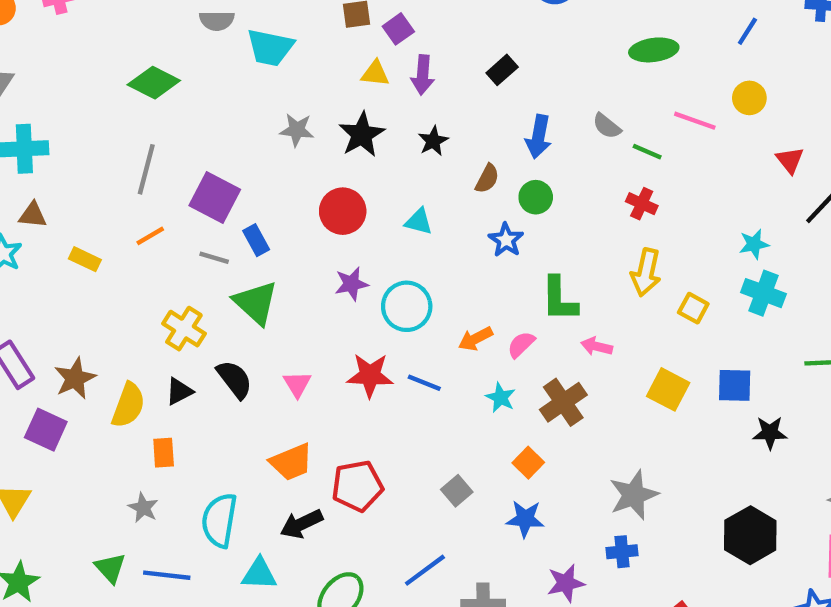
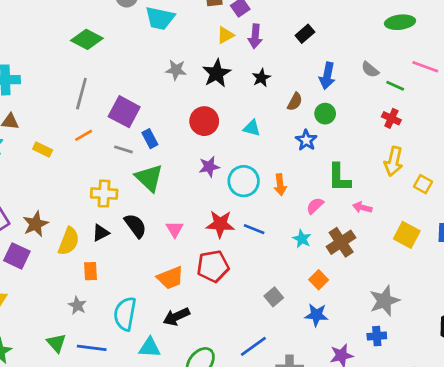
yellow triangle: (375, 73) -> (225, 35), turned -36
yellow cross: (184, 329) -> (104, 194), turned -30
orange arrow: (475, 339) -> (280, 185), moved, turned -70
red pentagon: (357, 486) -> (213, 266), moved

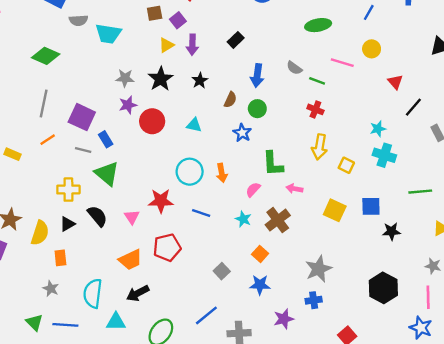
purple star: (209, 167) -> (128, 105), moved
red star: (220, 224) -> (161, 201), moved

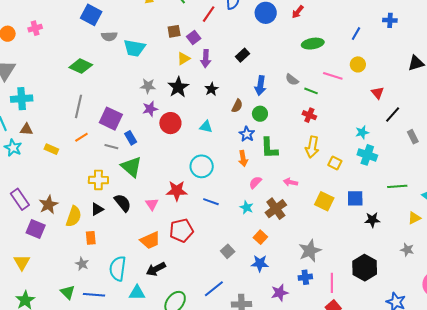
green L-shape: (273, 164) -> (269, 148), moved
orange arrow: (222, 173) -> (243, 158), moved
pink line: (428, 297) -> (332, 283), moved

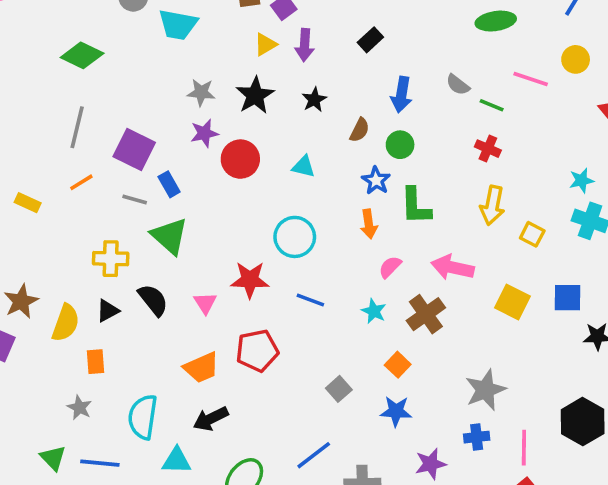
pink arrow: (290, 182) -> (453, 267), size x1.6

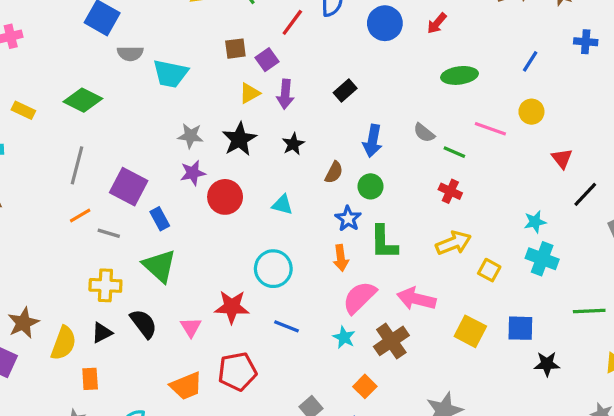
gray line: (135, 200) -> (109, 233), moved
yellow rectangle: (28, 203) -> (23, 110), moved
yellow arrow: (492, 205) -> (453, 243), turned -124
pink semicircle: (390, 267) -> (359, 297), size x1.6

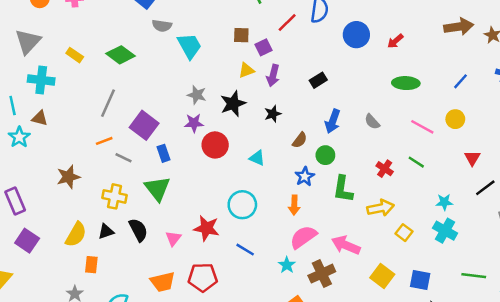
cyan trapezoid: (170, 74) -> (189, 46), turned -140
green line: (454, 152) -> (416, 162), moved
green L-shape: (384, 242) -> (343, 189), moved
brown star: (23, 323) -> (68, 177), moved

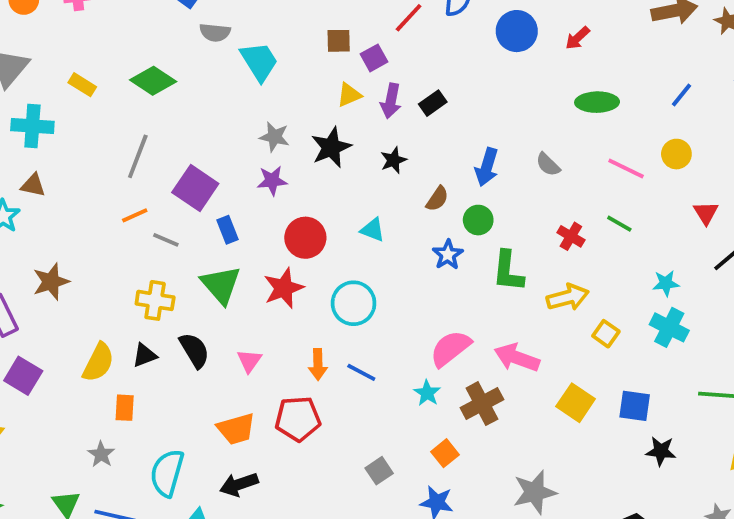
black rectangle: (318, 80) -> (433, 103), moved
red circle: (215, 145) -> (305, 238), moved
brown star: (68, 177) -> (51, 282), moved
orange arrow: (294, 205) -> (318, 364), moved
red star: (207, 228) -> (284, 288), moved, turned -30

